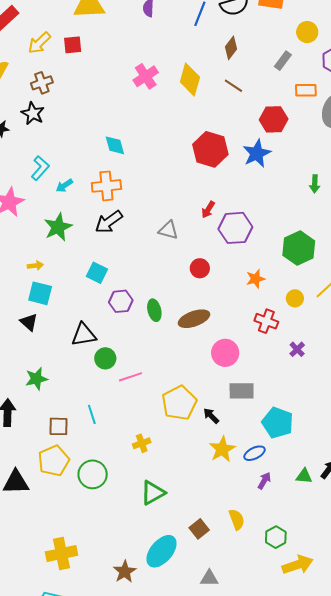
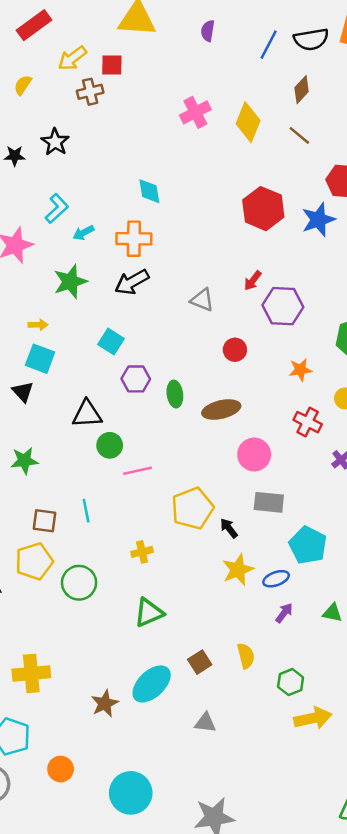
brown cross: (42, 83) -> (90, 92), moved

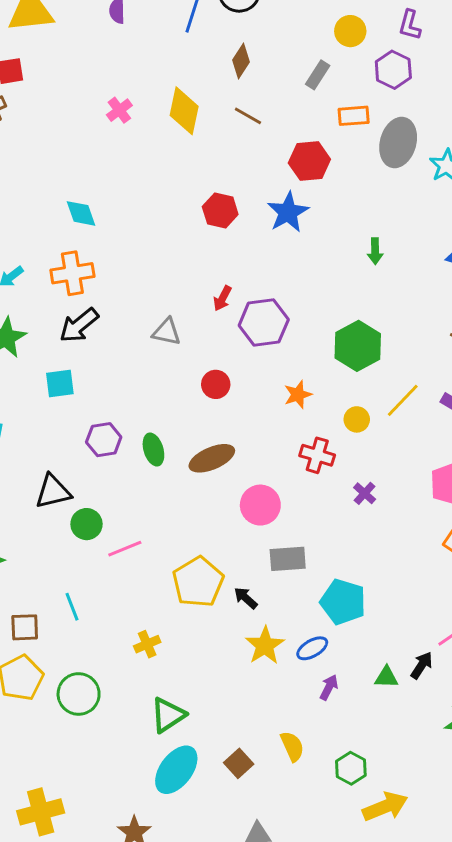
pink cross: (195, 112) -> (119, 110), size x0.7
red hexagon: (263, 209) -> (220, 211), size x0.7
cyan square: (111, 341) -> (60, 383), moved, turned -30
cyan ellipse: (152, 684) -> (176, 770), moved

